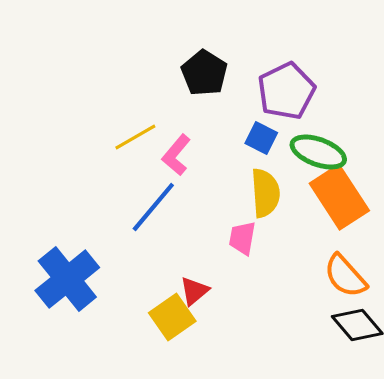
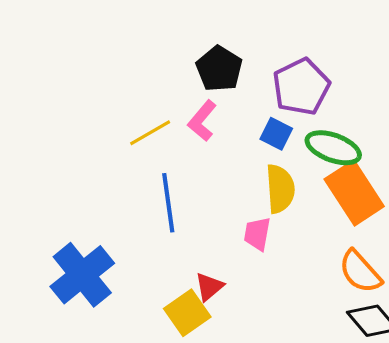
pink L-shape: (176, 155) -> (202, 121), moved
blue line: (153, 207) -> (168, 203), turned -48

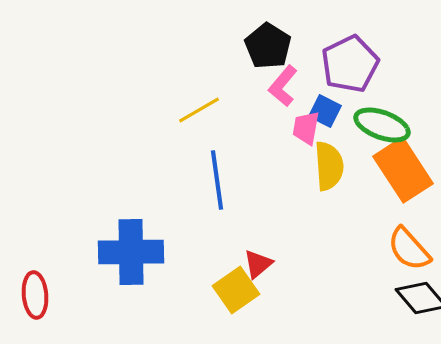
pink L-shape: (202, 121) -> (283, 86), moved
pink trapezoid: (257, 234) -> (306, 128), moved
blue cross: (82, 275) -> (131, 252), turned 38

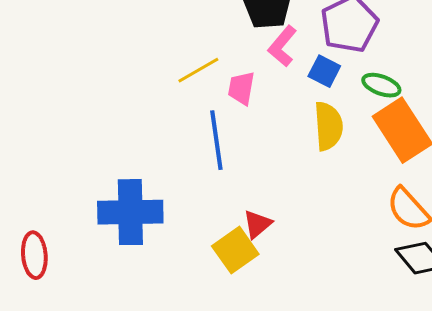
green ellipse: (382, 125) -> (381, 85), size x0.7
pink trapezoid: (306, 128) -> (241, 88), moved

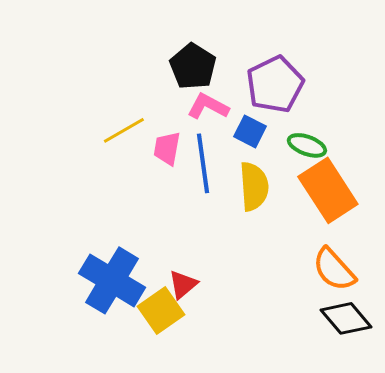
pink L-shape: (282, 46) -> (208, 106), turned 78
blue line: (216, 140) -> (203, 163), moved
blue cross: (130, 212) -> (112, 280), moved, turned 32

